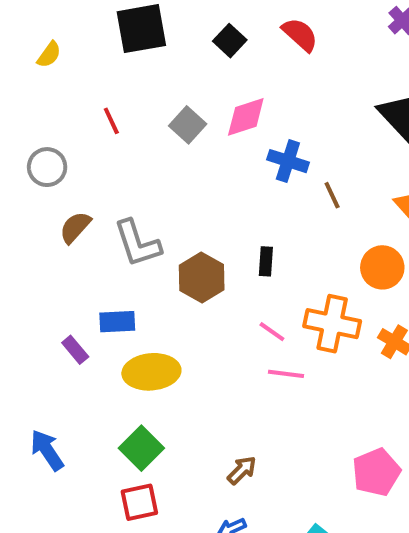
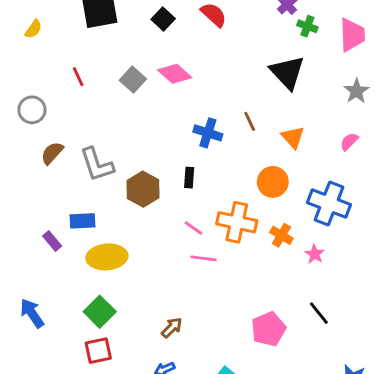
pink diamond: (246, 117) -> (175, 74), turned 60
blue cross: (288, 161) -> (208, 133), moved
brown line: (332, 195) -> (250, 121), moved

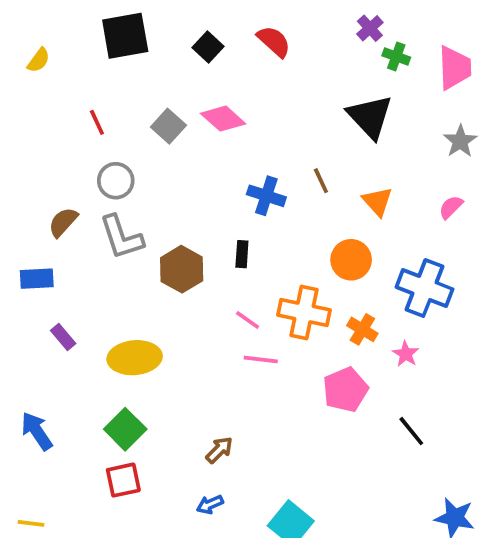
gray circle: (32, 110) -> (116, 181), moved
blue rectangle: (82, 221) -> (37, 279), moved
pink pentagon: (268, 329) -> (345, 390), moved

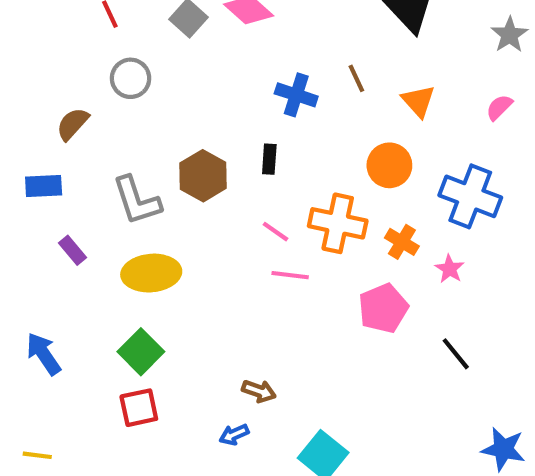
gray L-shape: (121, 237) -> (137, 201), moved
brown arrow: (219, 450) -> (259, 391), moved, turned 64

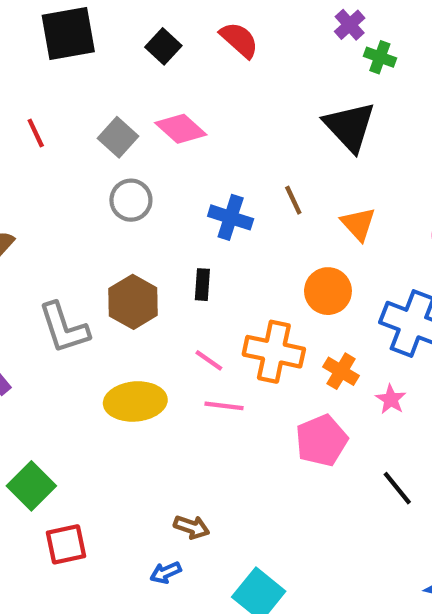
gray circle: (131, 78) -> (131, 200), moved
yellow ellipse: (151, 273) -> (135, 401), moved
green square: (141, 352) -> (31, 486), moved

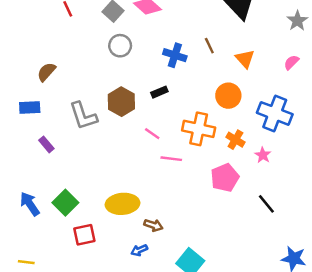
black rectangle: (202, 285) -> (159, 92), turned 63
pink line: (209, 360) -> (152, 134), moved
yellow ellipse: (135, 401) -> (122, 204), moved

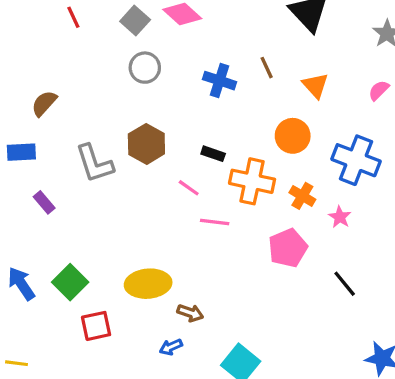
black rectangle: (159, 92) -> (213, 154), moved, turned 42

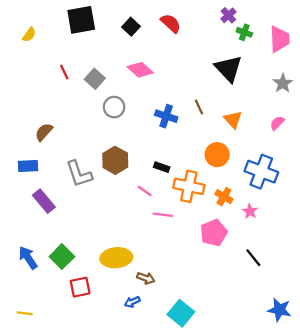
gray square: (135, 20) -> (95, 79), moved
purple rectangle: (44, 202) -> (44, 201), size x1.5

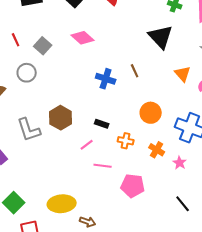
gray circle: (114, 107) -> (27, 73), moved
orange triangle: (233, 120) -> (183, 74), moved
orange cross: (189, 186) -> (126, 141), size x0.6
pink line: (145, 191) -> (87, 145), turned -72
pink pentagon: (214, 233) -> (133, 186), moved, turned 30

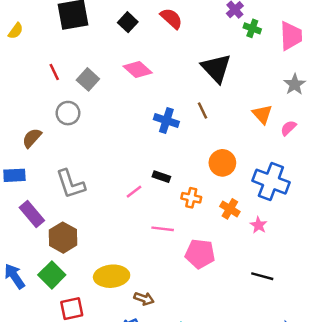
black triangle: (161, 37) -> (216, 68), moved
brown hexagon: (61, 118) -> (63, 238), moved
pink line: (87, 145) -> (134, 192), moved
black line: (183, 204) -> (262, 276), turned -36

